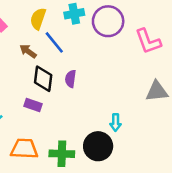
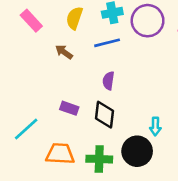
blue line: (54, 42) -> (107, 43), moved, turned -65
black diamond: (43, 79) -> (104, 115), moved

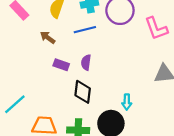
purple rectangle: (69, 108) -> (61, 65), moved

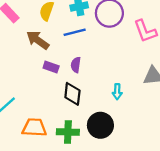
brown arrow: (48, 38) -> (38, 40), size x1.5
cyan arrow: (127, 102) -> (117, 92), moved

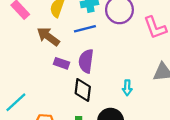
purple semicircle: (76, 65) -> (86, 61), size x1.5

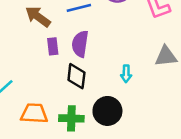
purple rectangle: (62, 63) -> (53, 46), turned 64

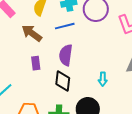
purple rectangle: (53, 46) -> (36, 63), moved

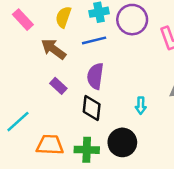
purple rectangle: (36, 63) -> (58, 86), turned -40

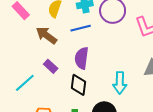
cyan arrow: (141, 106) -> (120, 83), size x1.5
cyan line: (18, 122) -> (25, 83), moved

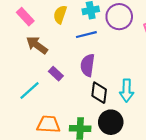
brown arrow: (47, 35) -> (37, 45), moved
black diamond: (79, 85) -> (99, 93), moved

